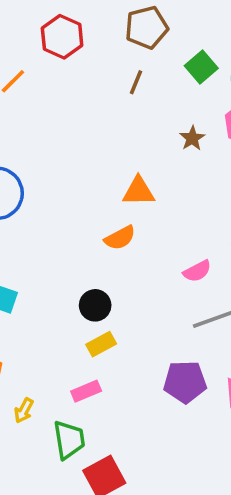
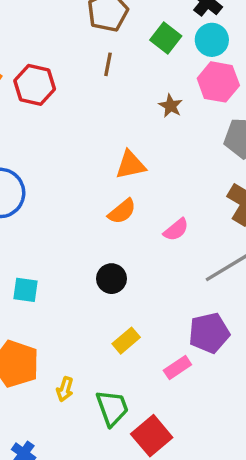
red hexagon: (62, 37) -> (35, 85), moved
pink semicircle: (197, 271) -> (176, 230), moved
yellow rectangle: (101, 344) -> (126, 341), moved
pink rectangle: (86, 391) -> (177, 367), moved

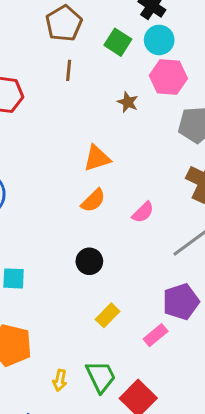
yellow arrow: (65, 389) -> (60, 380), moved

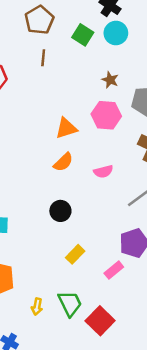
pink hexagon: (168, 77) -> (106, 115), moved
brown star: (128, 102) -> (110, 80), moved
pink semicircle: (143, 212) -> (103, 171), turned 30

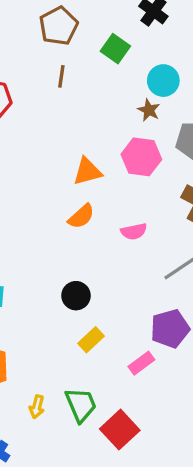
cyan circle: (116, 33) -> (163, 81), moved
black circle: (60, 211) -> (76, 296), moved

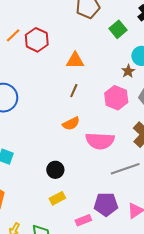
brown line: (61, 76) -> (74, 91), moved
orange triangle: (87, 171) -> (75, 61), moved
pink semicircle: (134, 231) -> (100, 141), size x1.8

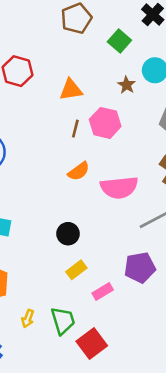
brown star: (128, 71) -> (127, 85), moved
pink hexagon: (116, 98) -> (105, 123), moved
pink rectangle: (83, 220) -> (103, 291), moved

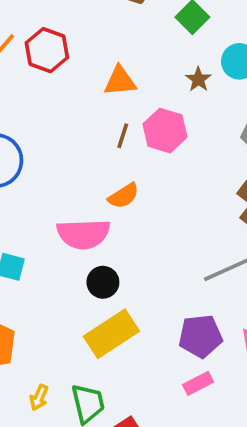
pink semicircle: (119, 188) -> (83, 234), moved
yellow rectangle: (76, 270) -> (111, 334), size x1.8
pink rectangle: (103, 291) -> (198, 383), moved

